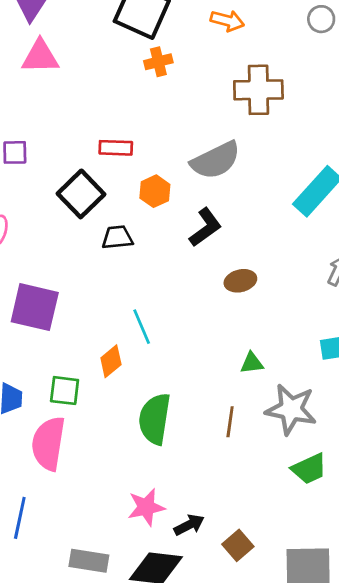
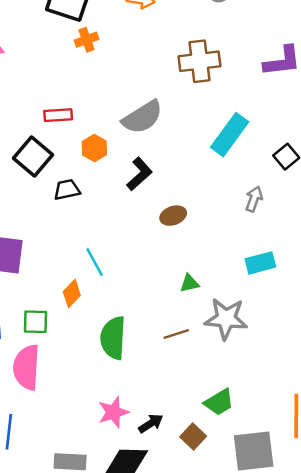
brown cross: (258, 90) -> (199, 61), moved
brown line: (230, 422) -> (176, 334), turned 70
green trapezoid: (309, 469) -> (219, 402), moved

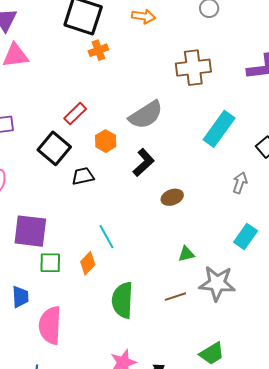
red rectangle: (58, 115) -> (75, 114), turned -40
cyan rectangle: (260, 263) -> (246, 236), turned -40
green square: (36, 322) -> (50, 263), moved

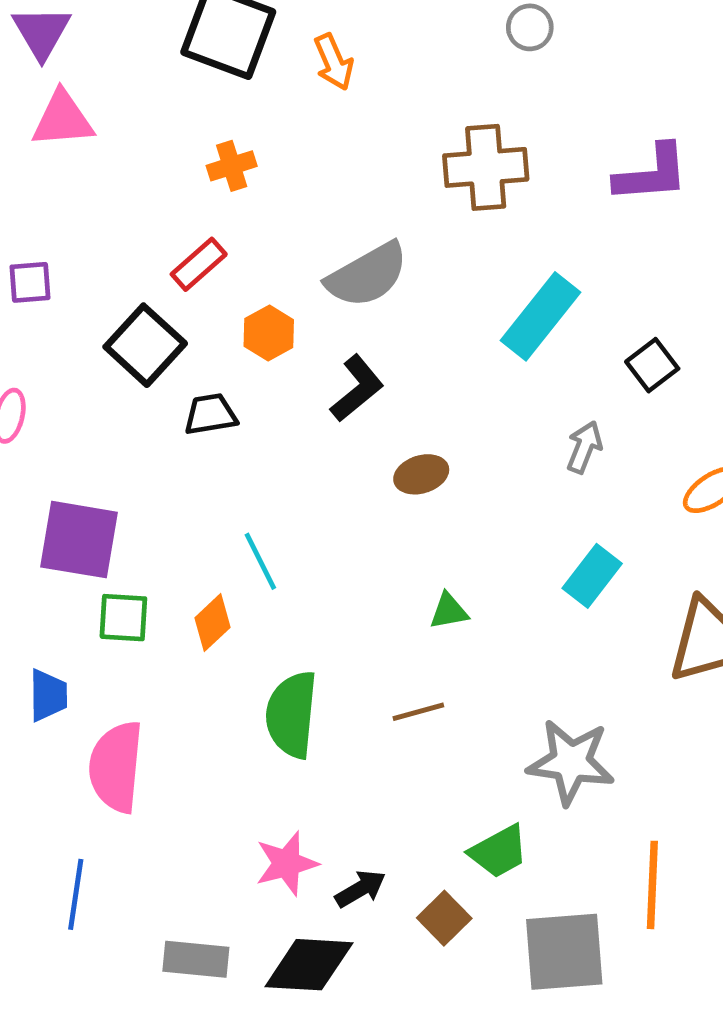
orange arrow: (144, 16) -> (334, 62), moved, turned 55
orange cross: (98, 50) -> (232, 166), moved
gray star: (217, 283) -> (571, 762), moved

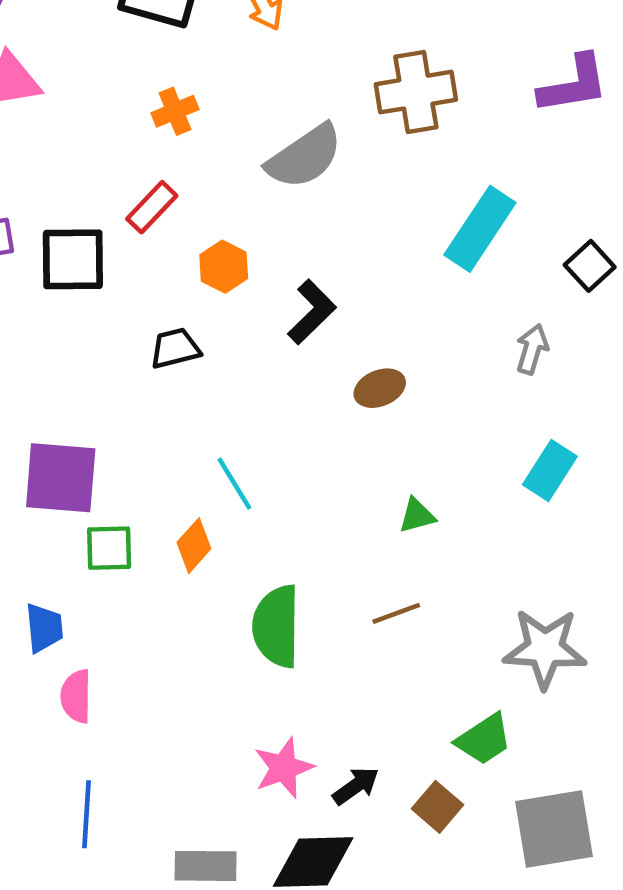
gray semicircle: (367, 275) -> (305, 157), moved
black square: (145, 345) -> (73, 259), moved, turned -38
pink semicircle: (116, 767) -> (76, 696), moved, size x0.6

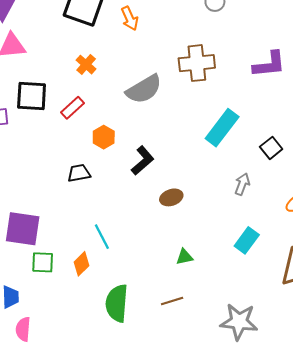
orange cross: (175, 111) -> (86, 65), turned -30
black square: (73, 259) -> (32, 96), moved

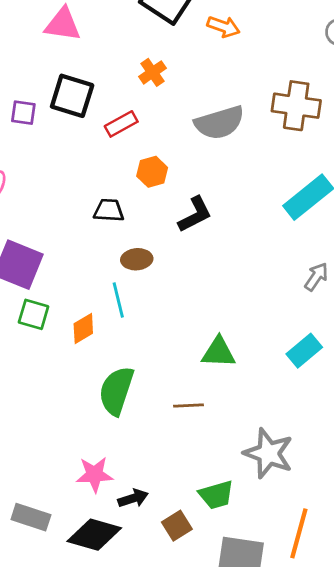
orange arrow: (130, 18) -> (224, 27), turned -60
brown ellipse: (171, 197) -> (137, 259), moved
green triangle: (184, 257) -> (219, 352), size x1.5

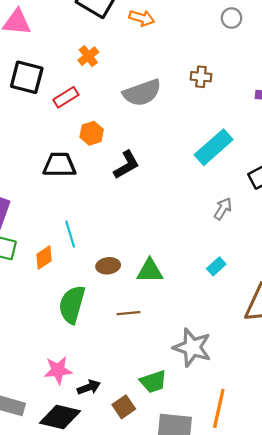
brown cross: (296, 106) -> (201, 77), size x0.6
black trapezoid: (109, 210) -> (59, 165), size x1.4
brown ellipse: (137, 259) -> (108, 266), moved
cyan rectangle: (304, 351) -> (216, 266), size x0.7

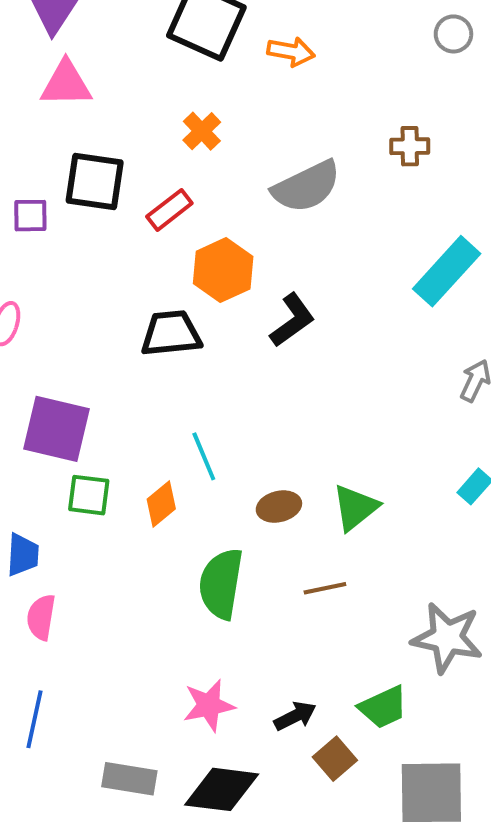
orange hexagon: (92, 133) -> (223, 270), size x1.4
green triangle: (150, 271) -> (355, 508), turned -32
black arrow: (89, 387) -> (295, 716), moved

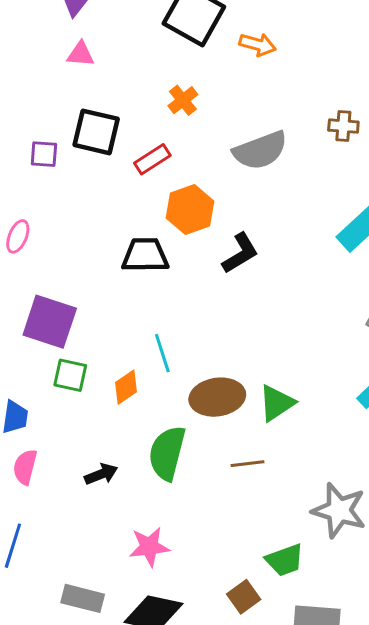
pink triangle: (66, 84) -> (81, 54), size x0.7
brown ellipse: (279, 507) -> (217, 397), size x1.6
black arrow: (295, 716) -> (101, 474), moved

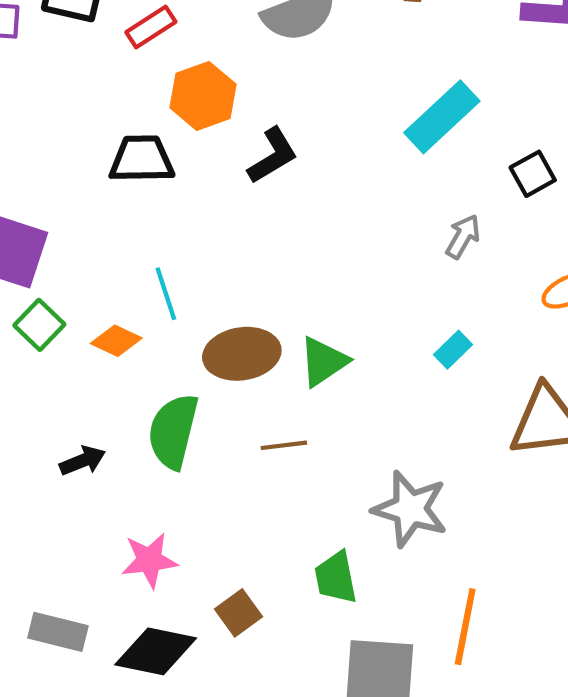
green square: (70, 375) -> (39, 325), turned 32
orange diamond: (126, 387) -> (116, 341), turned 60
green trapezoid: (285, 560) -> (336, 578), turned 99
brown square: (244, 597) -> (238, 613), moved

